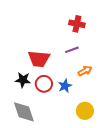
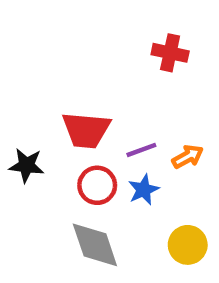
purple line: (72, 50) -> (141, 150), moved
black star: (23, 80) -> (26, 165), moved
gray diamond: (24, 112) -> (95, 245), moved

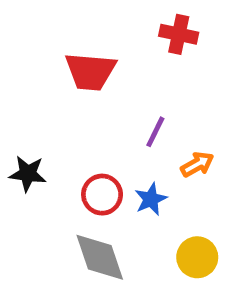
red cross: (170, 53) -> (179, 34), moved
red trapezoid: (86, 130) -> (90, 71), moved
purple line: (141, 150) -> (155, 132), moved, turned -44

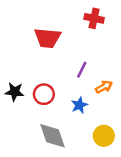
red circle: (102, 195) -> (44, 94), moved

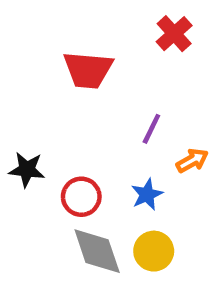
red cross: (94, 18) -> (174, 34), turned 36
red circle: (44, 94) -> (81, 197), moved
yellow circle: (104, 136) -> (154, 251), moved

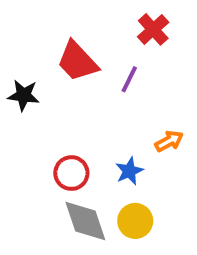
red trapezoid: (88, 70) -> (77, 61), turned 42
purple line: (151, 129) -> (129, 79), moved
black star: (27, 170) -> (24, 95), moved

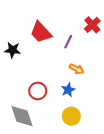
red cross: (153, 29) -> (92, 25), moved
orange arrow: (169, 141) -> (77, 69), moved, turned 56
gray diamond: (85, 221) -> (22, 116), moved

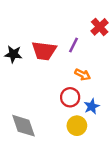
red trapezoid: (41, 32) -> (44, 51), moved, turned -40
blue star: (68, 90) -> (92, 106), moved
red circle: (38, 91) -> (70, 97), moved

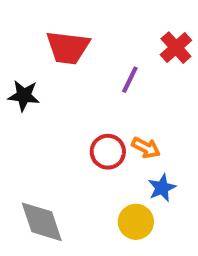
red trapezoid: (44, 51) -> (68, 48), moved
orange arrow: (83, 75) -> (146, 148), moved
red circle: (70, 97) -> (108, 152), moved

